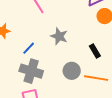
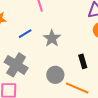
blue line: (29, 48) -> (25, 34), moved

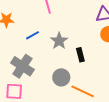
black rectangle: (83, 61) -> (80, 55), moved

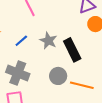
black rectangle: (80, 55) -> (72, 50), size x1.6

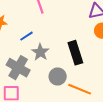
gray star: (48, 41) -> (40, 52), moved

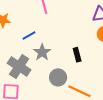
black rectangle: (75, 53) -> (77, 55), size x0.6

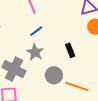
blue line: (29, 35) -> (36, 31), moved

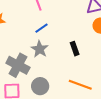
gray circle: (54, 75) -> (40, 86), moved

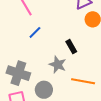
gray star: (40, 49) -> (58, 65), moved

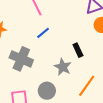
gray cross: (18, 73) -> (21, 59), moved
orange line: (83, 81) -> (87, 86), turned -70

